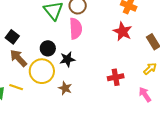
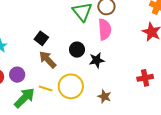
yellow circle: (42, 71) -> (71, 86), moved
brown star: (65, 88) -> (104, 96), moved

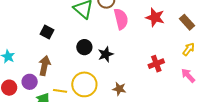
pink semicircle: (105, 29) -> (121, 19), moved
black square: (41, 38) -> (47, 32), moved
brown arrow: (48, 60) -> (45, 66), moved, turned 66

